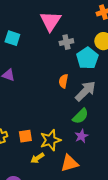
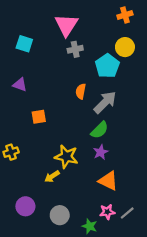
gray cross: (66, 42) -> (75, 49), moved
orange square: (25, 136) -> (39, 117), moved
yellow star: (50, 140) -> (66, 157), turned 30
orange triangle: (69, 163) -> (108, 181), moved, turned 42

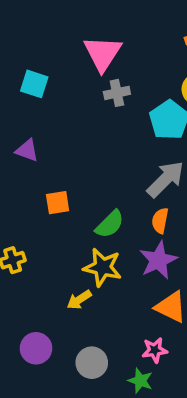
orange semicircle: (81, 91) -> (160, 221), moved
green semicircle: (100, 130) -> (110, 224), moved
purple star: (101, 152) -> (158, 260), size x1.5
pink star: (107, 212) -> (155, 350), moved

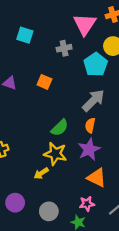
pink triangle: (103, 53) -> (85, 24), moved
cyan square: (34, 84) -> (25, 35), moved
orange square: (58, 203) -> (44, 82), moved, turned 32

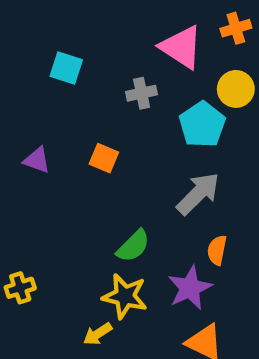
pink triangle: (85, 24) -> (181, 47), turned -30
orange semicircle: (90, 125) -> (217, 250), moved

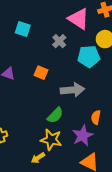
gray cross: (142, 93) -> (59, 41), turned -32
cyan pentagon: (202, 125) -> (89, 56), turned 30
gray arrow: (198, 194) -> (72, 90), moved, turned 40

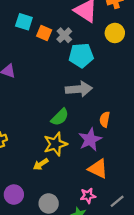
cyan pentagon: (89, 56) -> (81, 55), moved
orange square: (41, 73) -> (44, 33), moved
yellow star: (51, 140) -> (55, 144), turned -30

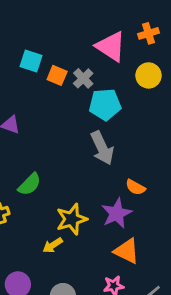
gray arrow: (79, 89) -> (102, 148), turned 70
green semicircle: (60, 117) -> (29, 184), moved
orange semicircle: (105, 119) -> (135, 187), turned -72

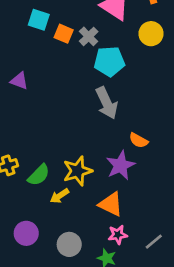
green semicircle: (29, 184) -> (39, 175), moved
orange triangle: (127, 251) -> (111, 204), moved

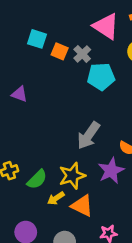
gray arrow: (107, 103) -> (88, 136), moved, turned 60
orange triangle: (111, 204) -> (82, 206), moved

